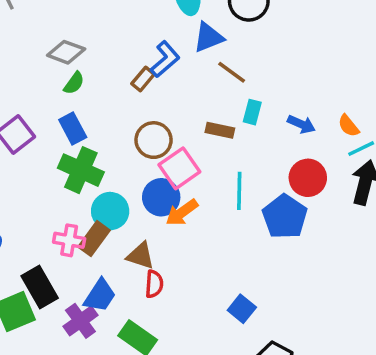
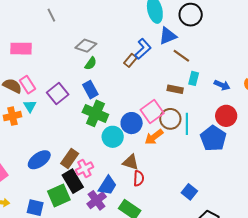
brown circle: (154, 140) -> (170, 119), moved
blue circle: (161, 197) -> (132, 123), moved
brown rectangle: (94, 239) -> (70, 159), moved
pink cross: (69, 240) -> (84, 168), moved, turned -36

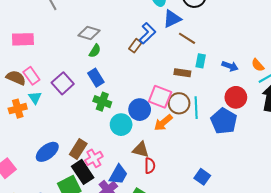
pink square: (152, 112) -> (160, 97), turned -30
green cross: (95, 113) -> (102, 102), size x0.7

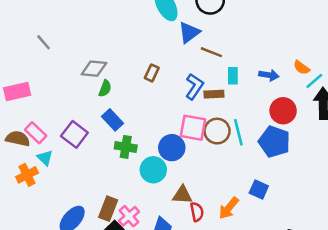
blue L-shape: (147, 33) -> (194, 87), moved
orange arrow: (163, 123) -> (229, 208), moved
blue square: (202, 177) -> (259, 190), moved

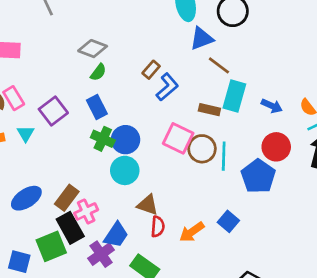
cyan rectangle: (233, 76) -> (234, 96), size x1.6
blue L-shape: (194, 87) -> (167, 87), moved
blue circle: (172, 148) -> (125, 140), moved
cyan triangle: (45, 158) -> (26, 134), moved

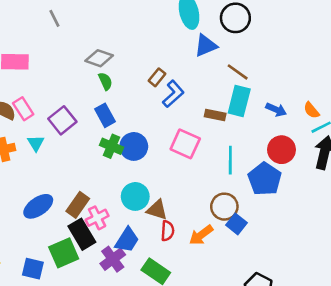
brown line: (219, 65) -> (238, 72), moved
green semicircle: (98, 72) -> (105, 81), turned -60
brown circle: (202, 149) -> (224, 207), moved
cyan circle: (125, 170) -> (135, 196), moved

